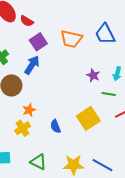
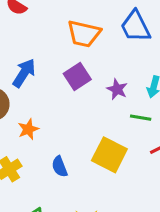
purple square: (38, 42) -> (77, 76), moved
orange star: (29, 110) -> (28, 129), moved
yellow square: (88, 118) -> (109, 155), turned -30

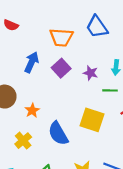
blue arrow: (24, 73) -> (32, 62), moved
blue semicircle: (60, 167) -> (58, 133), size x1.6

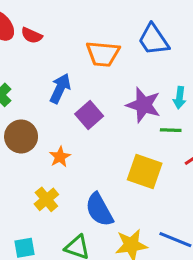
purple square: (61, 68) -> (89, 115), moved
purple star: (91, 73) -> (143, 105), size x1.6
blue semicircle: (58, 133) -> (99, 210), moved

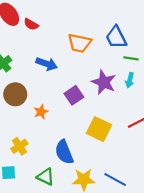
blue arrow: (60, 88) -> (47, 64), turned 78
purple square: (89, 115) -> (74, 95), moved
green line: (171, 130) -> (131, 58), moved
yellow cross: (46, 199) -> (19, 146), moved

